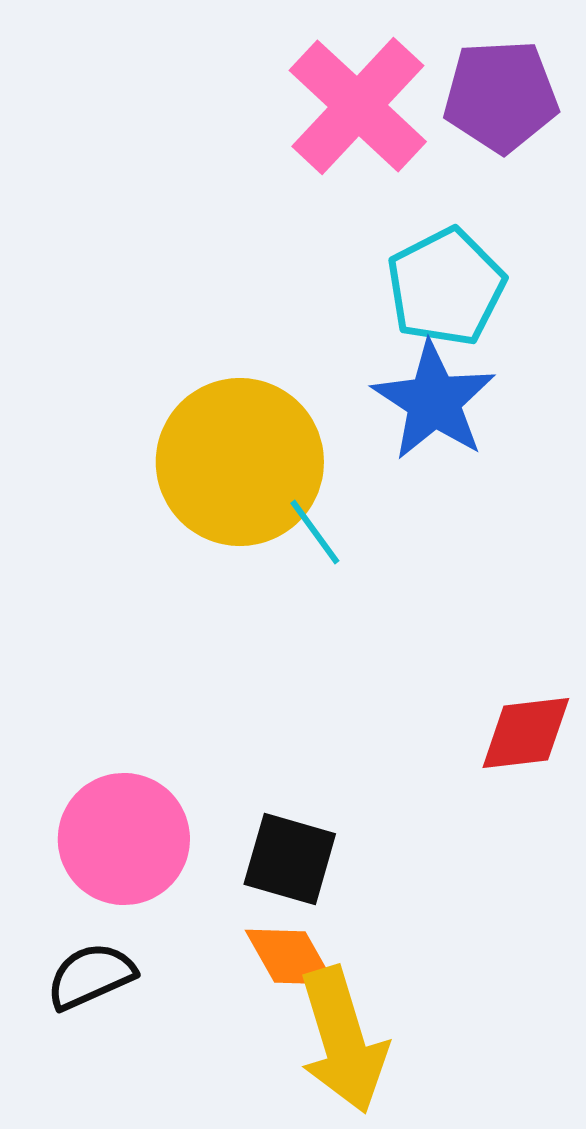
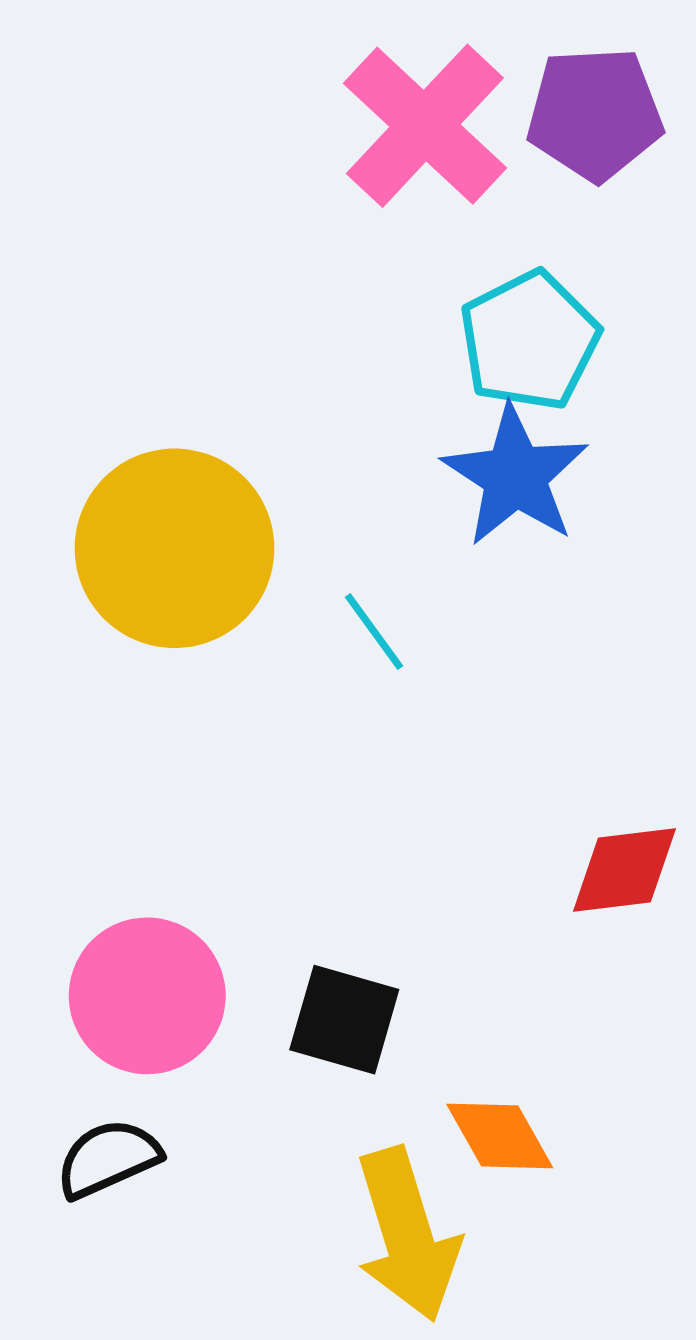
yellow circle: (240, 462) -> (175, 548), moved
orange diamond: (290, 957) -> (500, 1136), moved

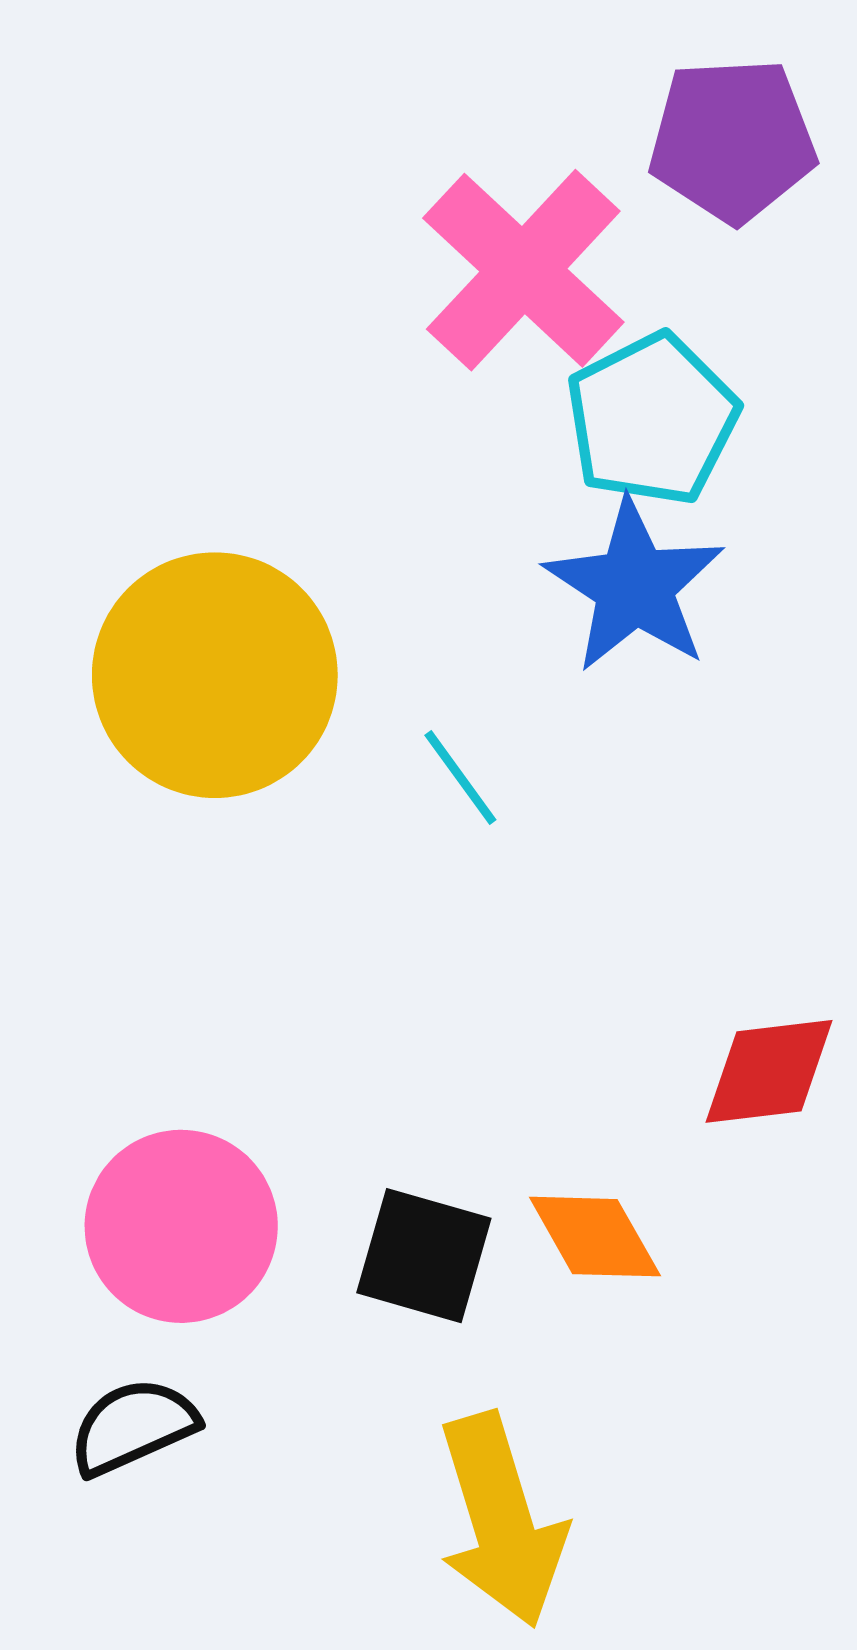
pink cross: (425, 126) -> (523, 270), moved
orange diamond: (500, 1136) -> (595, 1237), moved

